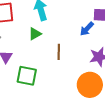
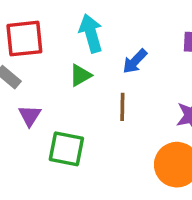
blue arrow: (87, 29) -> (135, 61), moved

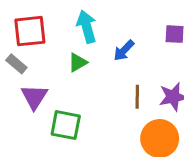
brown line: (122, 107) -> (137, 97), moved
purple triangle: (30, 116) -> (34, 97), size x1.4

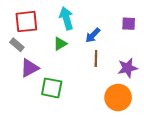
purple triangle: (34, 97) -> (30, 68), turned 30
brown line: (137, 97) -> (96, 58), moved

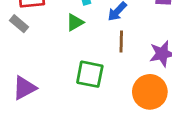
purple triangle: (30, 68) -> (24, 88), moved
green square: (52, 88) -> (90, 74), moved

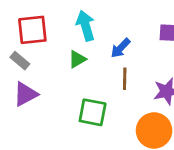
purple triangle: (24, 88) -> (25, 94), moved

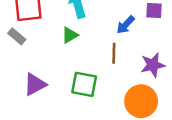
blue arrow: (120, 48) -> (126, 25), moved
purple triangle: (25, 94) -> (35, 84), moved

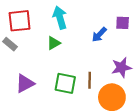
brown line: (114, 53) -> (90, 80), moved

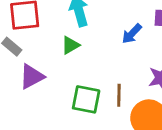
purple triangle: (25, 83) -> (32, 77), moved

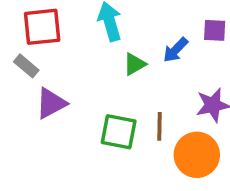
green triangle: (70, 45) -> (135, 64), moved

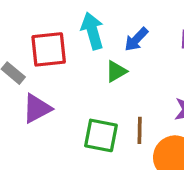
red square: (42, 27) -> (49, 49), moved
blue arrow: (175, 50) -> (136, 39), moved

